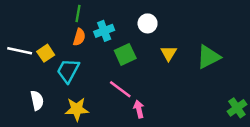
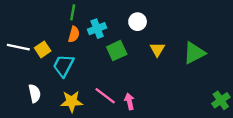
pink line: (120, 89) -> (105, 96), moved

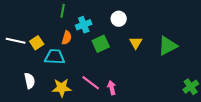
orange semicircle: (74, 34) -> (67, 38), moved
cyan trapezoid: (63, 66) -> (55, 57), turned 65

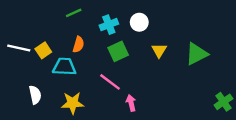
green line: (63, 11) -> (74, 13), turned 56
cyan cross: (84, 25) -> (109, 25), moved
pink line: (91, 83) -> (110, 82), moved

